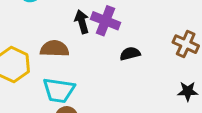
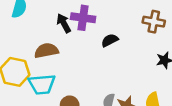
cyan trapezoid: (59, 90) -> (42, 84), moved

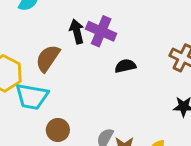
brown semicircle: (46, 51) -> (48, 58), turned -60

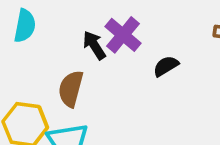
purple cross: (101, 31) -> (123, 35), turned 36

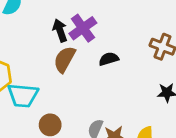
brown semicircle: (71, 89) -> (65, 59), moved

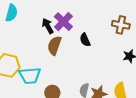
black semicircle: (109, 59) -> (85, 40), turned -88

